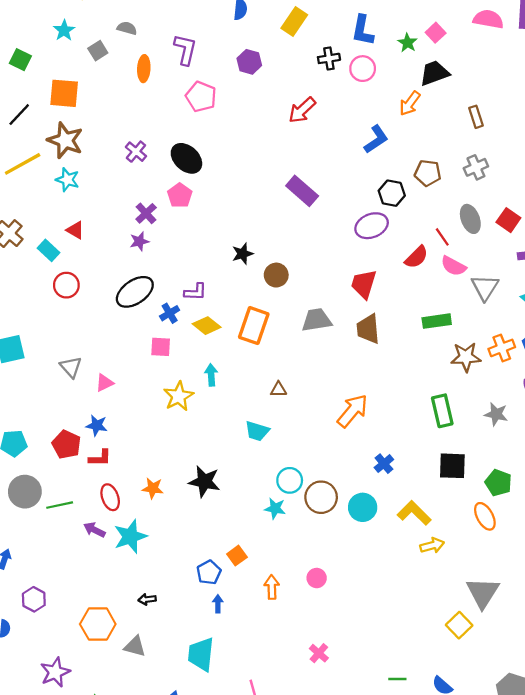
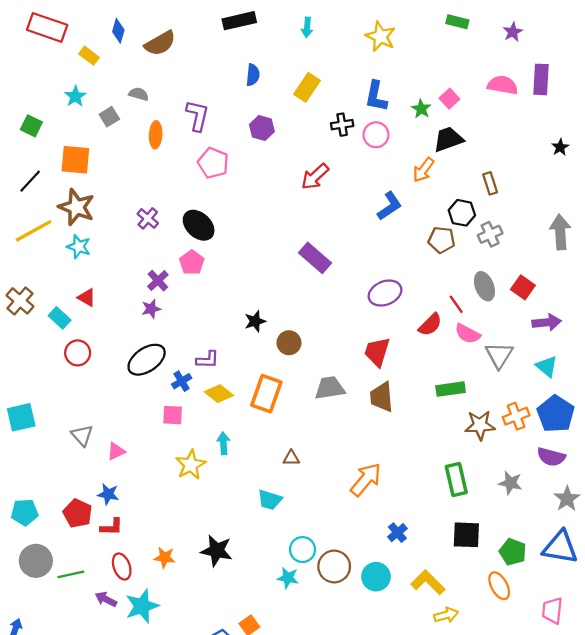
black hexagon: (392, 193) -> (462, 213), moved

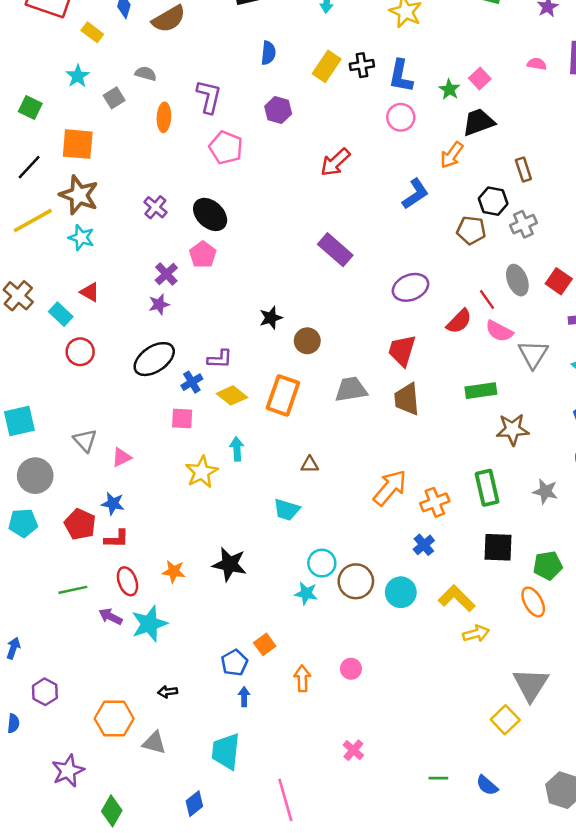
pink semicircle: (503, 85) -> (537, 64), size x0.6
black cross: (342, 125) -> (362, 65), moved
orange cross: (516, 416) -> (435, 502), moved
green pentagon: (513, 552) -> (548, 565), turned -30
gray circle: (36, 561) -> (35, 476), moved

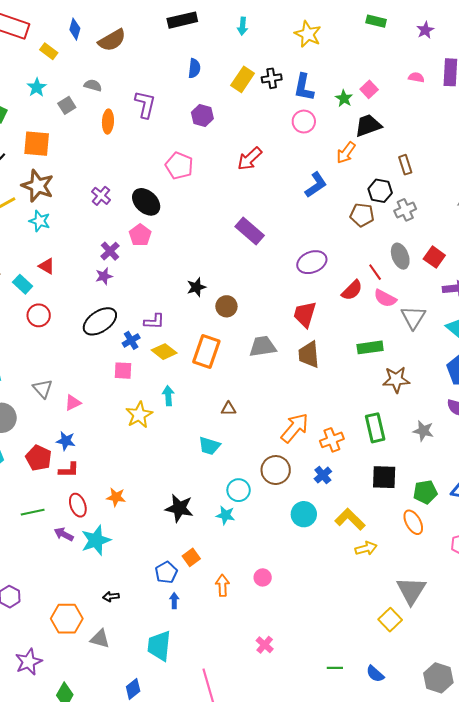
pink pentagon: (226, 148) -> (179, 166), moved
black star: (230, 564) -> (179, 508), moved
brown circle: (356, 581) -> (276, 470), moved

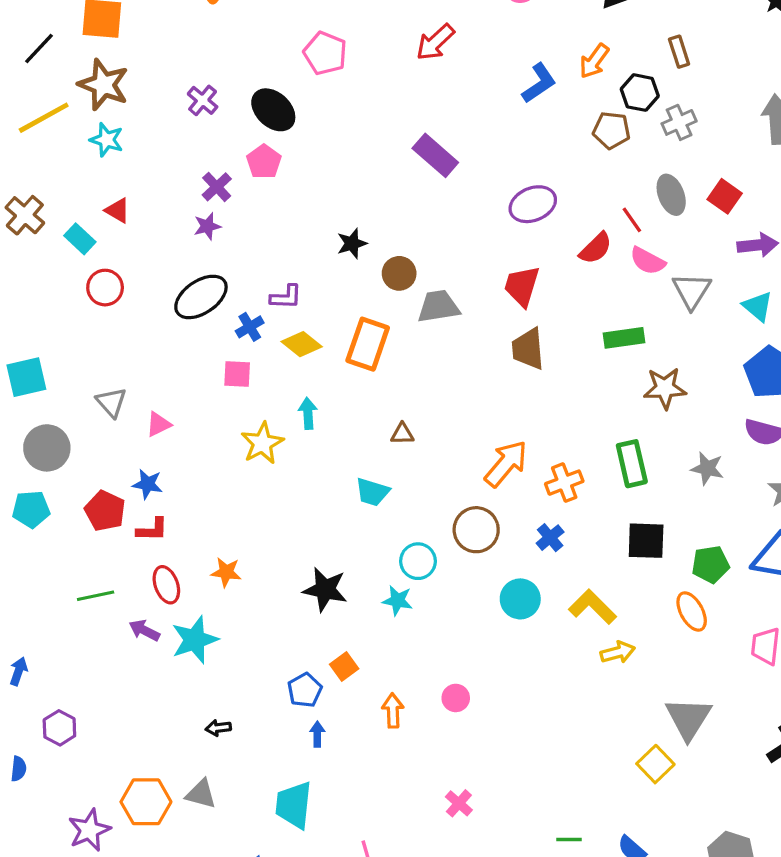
orange arrow: (346, 153) -> (594, 61), moved
gray trapezoid: (263, 346) -> (438, 306), moved
orange hexagon: (67, 619) -> (146, 802), moved

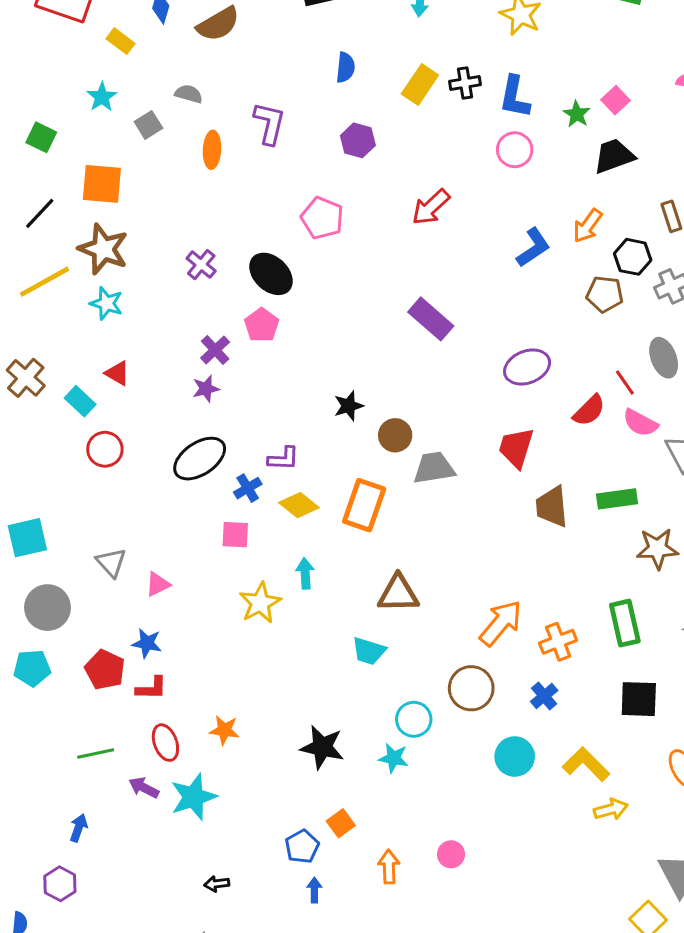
brown trapezoid: (528, 349) -> (552, 507), moved
brown triangle: (402, 434) -> (398, 594), size x1.8
blue arrow: (19, 671) -> (79, 828), moved

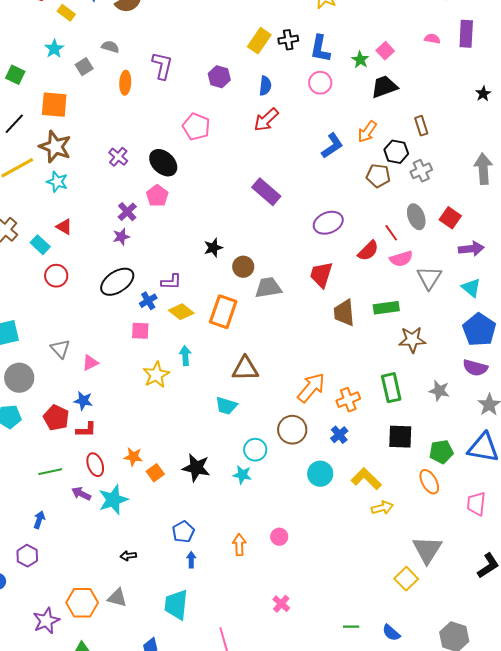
blue semicircle: (345, 67) -> (265, 86), moved
pink semicircle: (640, 423) -> (401, 259), turned -45
orange square: (341, 823) -> (155, 473), moved

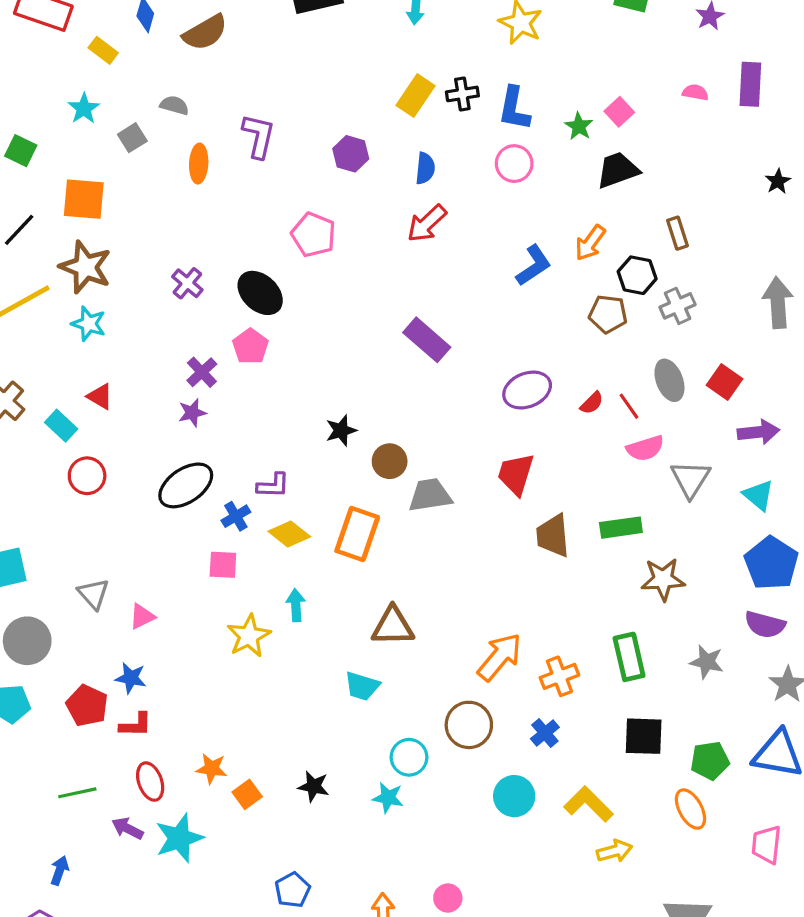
red semicircle: (368, 251) -> (592, 403), moved, size x0.7
black star: (196, 468) -> (314, 786), size x0.7

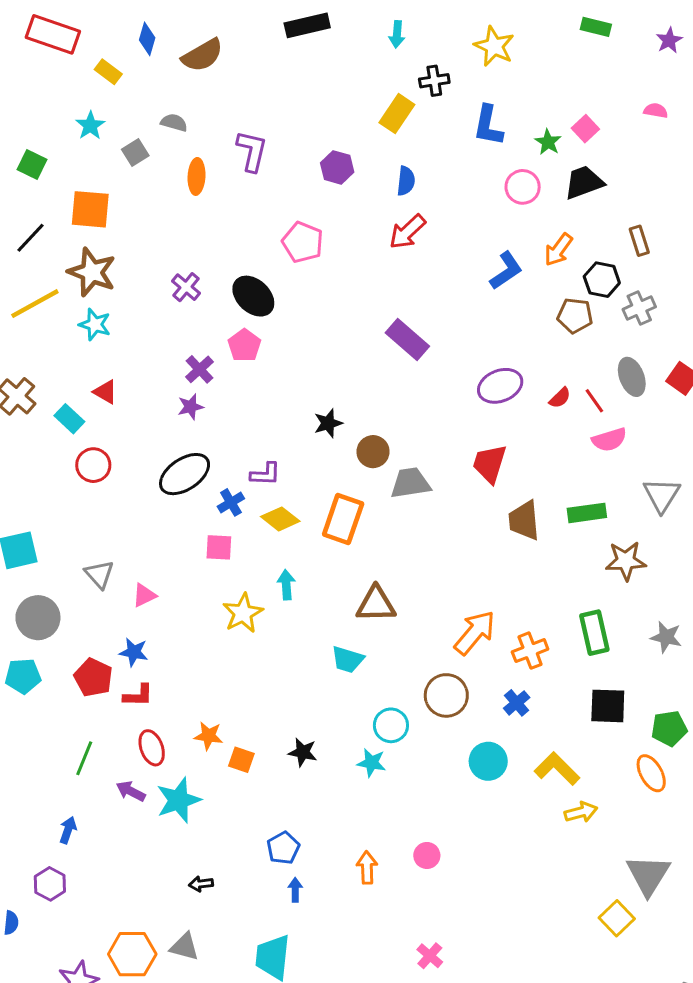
black cross: (462, 94) -> (434, 81), moved
pink circle: (514, 164) -> (523, 187), moved
gray triangle: (690, 479) -> (662, 495), moved
green line: (77, 793) -> (84, 758), turned -56
orange square: (247, 794) -> (241, 760), turned -35

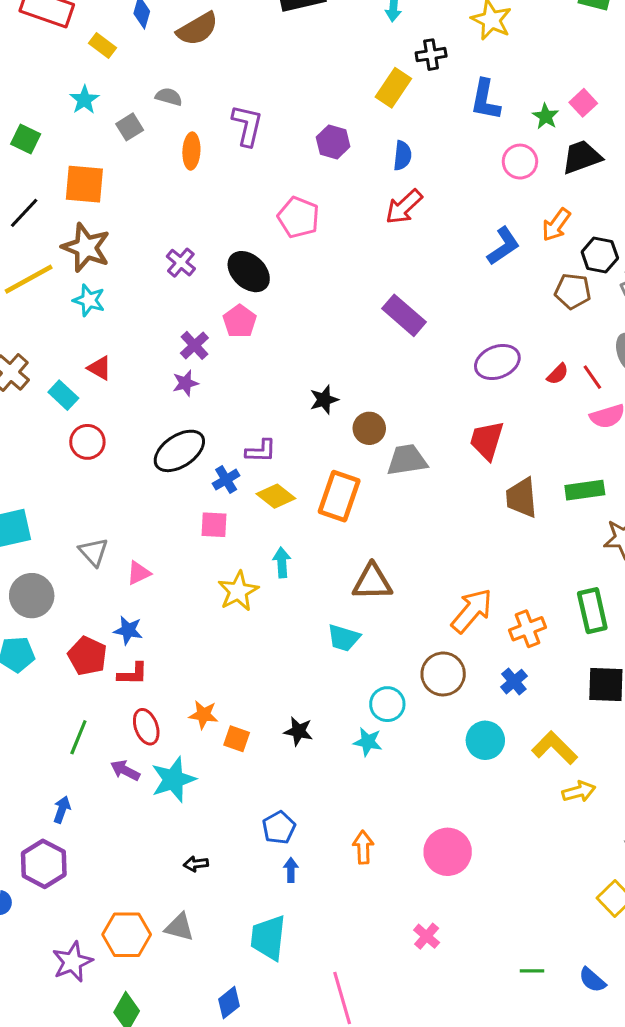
pink circle: (427, 855) -> (448, 852), moved, size x1.8
purple hexagon: (50, 884) -> (44, 864), size x1.4

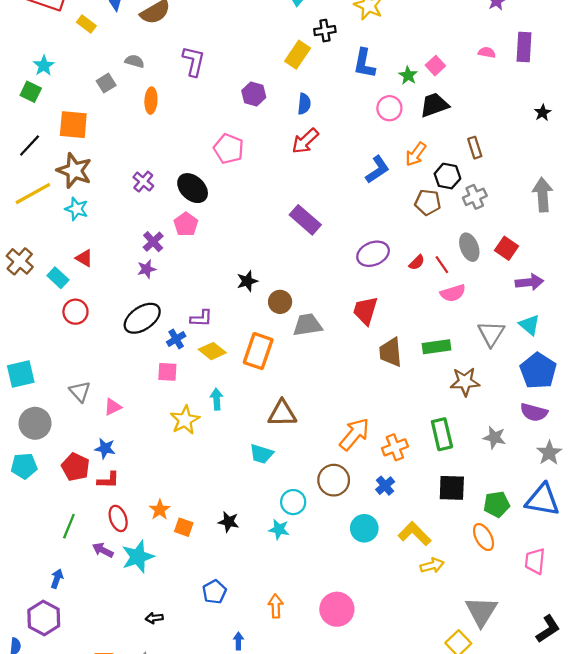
cyan star: (84, 100) -> (44, 66), moved
purple L-shape: (247, 125) -> (194, 61), moved
orange star: (203, 715) -> (160, 510), turned 30
blue arrow: (291, 870) -> (238, 641), moved

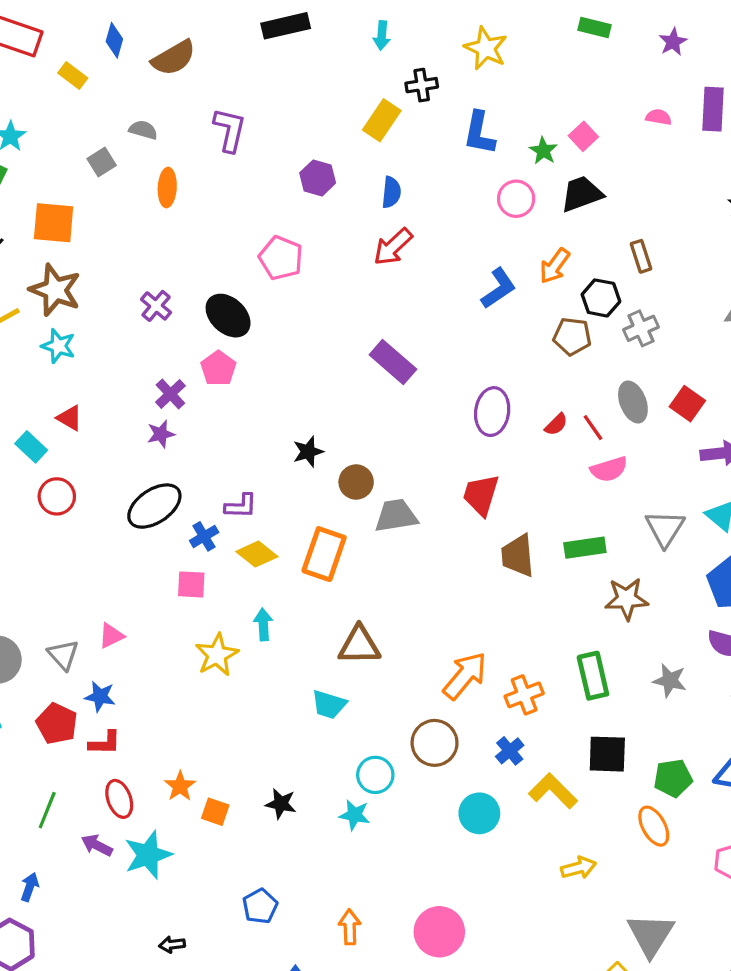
purple ellipse: (373, 254) -> (492, 412), turned -60
gray triangle: (80, 392) -> (63, 655), moved
yellow L-shape: (415, 534) -> (553, 791), moved

